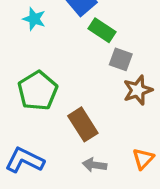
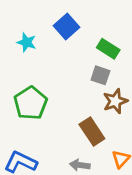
green rectangle: (102, 30) -> (108, 49), moved
brown rectangle: (83, 124) -> (92, 132), moved

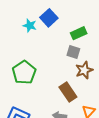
cyan star: (27, 42) -> (30, 26), moved
green rectangle: (108, 49) -> (79, 33), turned -56

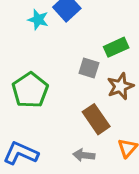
green rectangle: (79, 33) -> (116, 47), moved
gray square: (73, 52) -> (89, 68), moved

